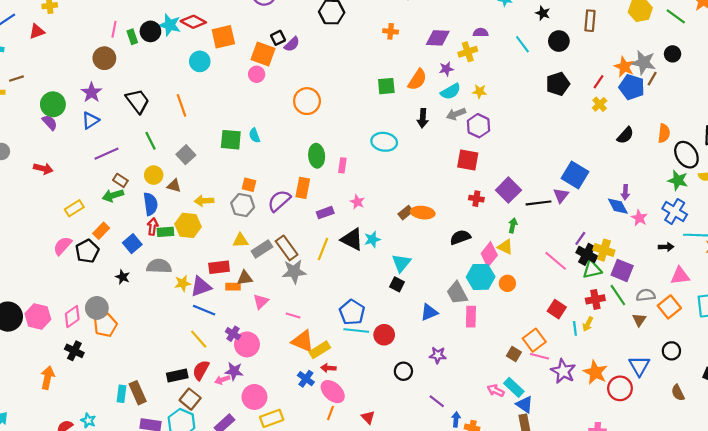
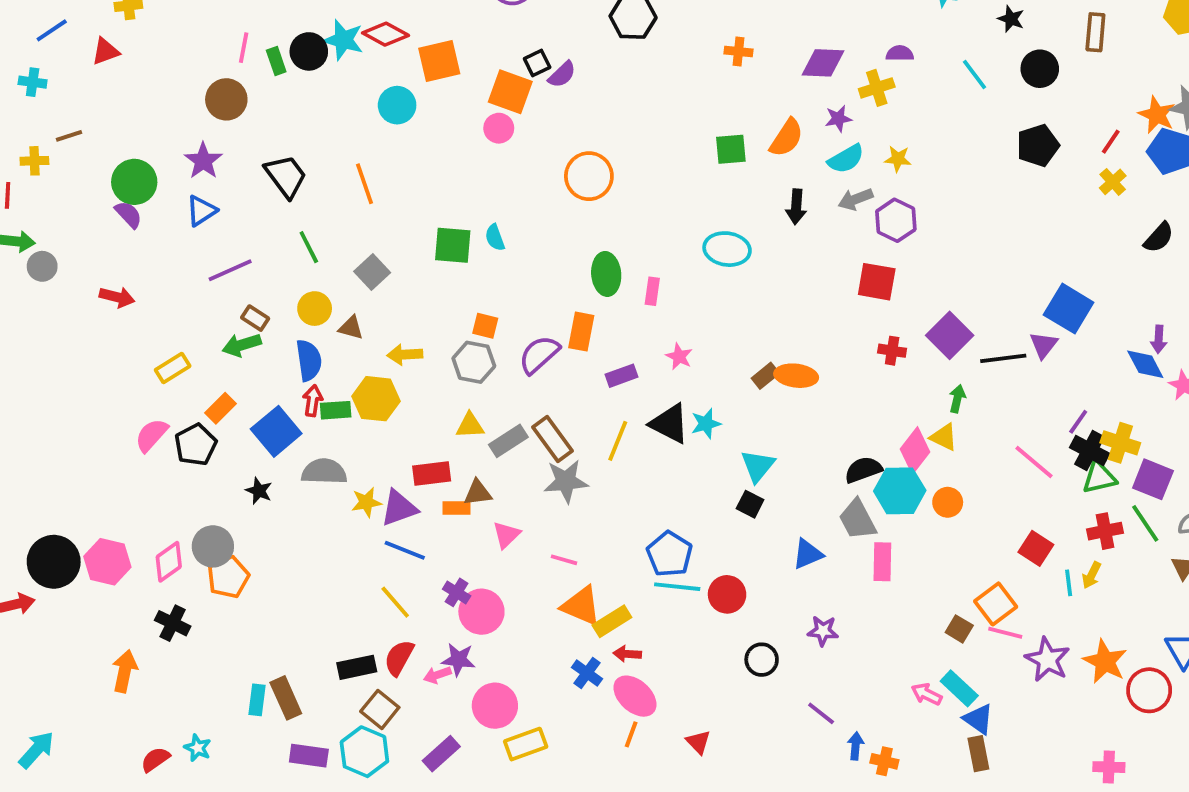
black semicircle: (460, 237) -> (863, 470), moved
blue square: (132, 244) -> (276, 431), size x1.4

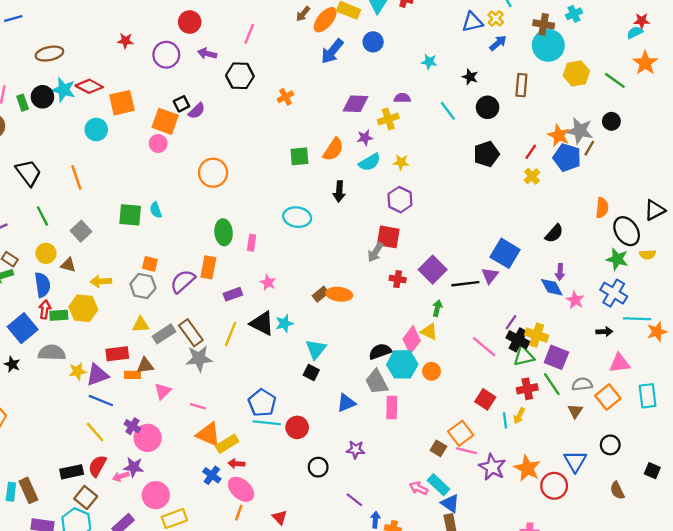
orange cross: (739, 51) -> (285, 97), moved, turned -35
gray arrow: (856, 199) -> (375, 252), moved, turned -36
black semicircle: (1159, 238) -> (554, 233), moved

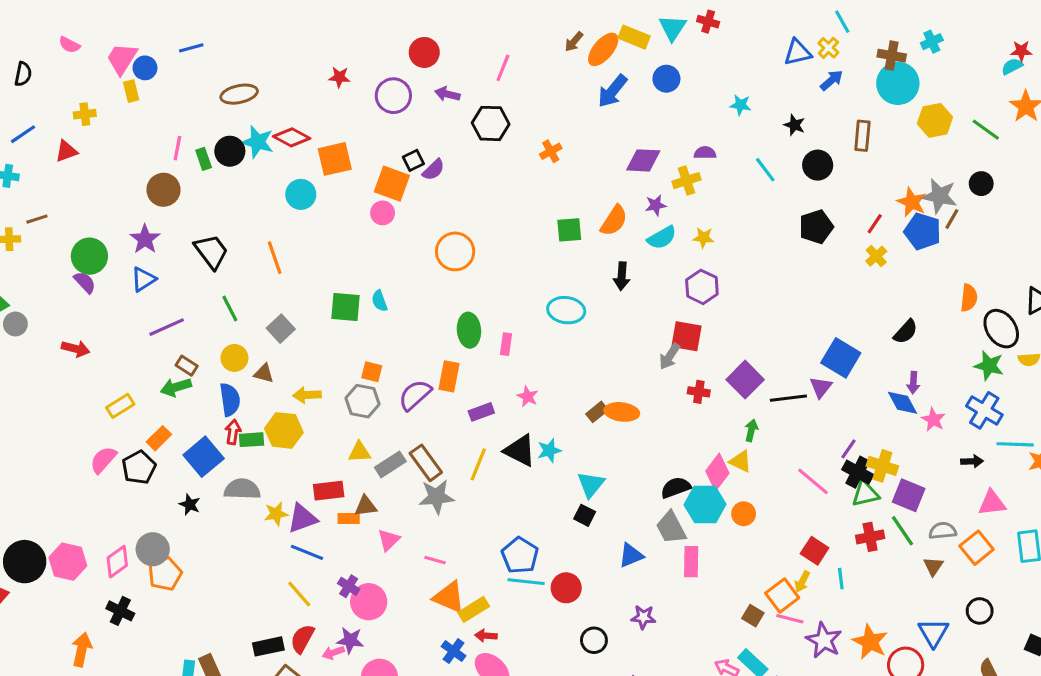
yellow arrow: (519, 416) -> (802, 582), moved

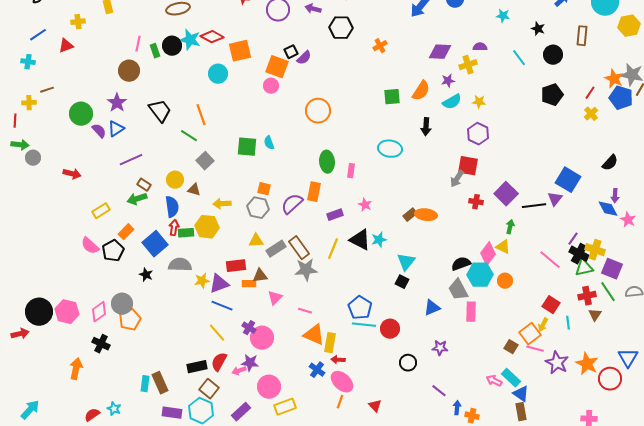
purple semicircle: (85, 282) -> (99, 131), moved
green line: (230, 309) -> (189, 136), moved, turned -30
pink semicircle: (103, 460) -> (90, 246), turned -90
brown triangle: (933, 566) -> (595, 315), moved
yellow rectangle: (474, 609) -> (330, 343), turned -48

